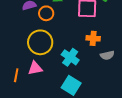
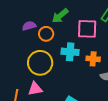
cyan cross: (70, 57) -> (70, 52), moved, turned -30

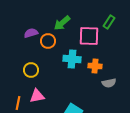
yellow circle: (40, 63) -> (31, 70), moved, size x0.6

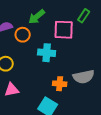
orange cross: (95, 66) -> (60, 84), moved
gray semicircle: (109, 83) -> (84, 77), size x1.5

